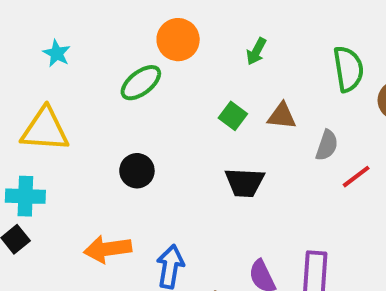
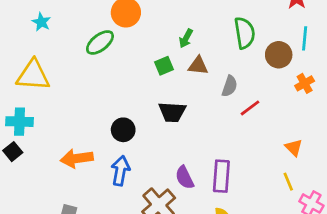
green arrow: (256, 51) -> (186, 38), moved
green square: (233, 116) -> (164, 66), turned 30
black circle: (137, 171) -> (123, 130), moved

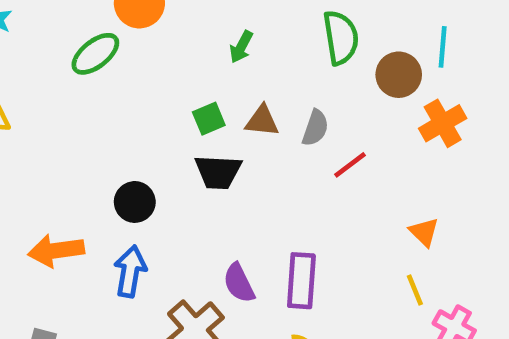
green square: (164, 66) -> (209, 119), moved
brown triangle: (198, 66) -> (262, 121), moved
orange cross: (305, 83) -> (443, 123), size x1.4

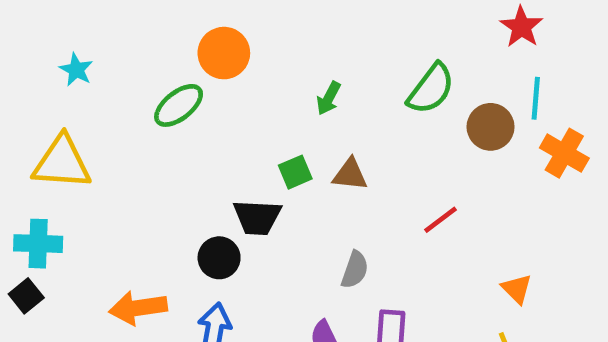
green semicircle: (341, 38) -> (431, 89), turned 46
orange cross: (443, 123) -> (564, 153), moved, turned -30
gray semicircle: (315, 128) -> (355, 270), moved
black trapezoid: (218, 172) -> (257, 217), moved

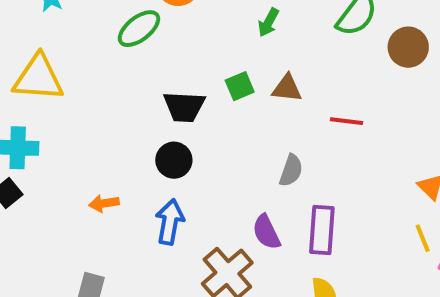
black trapezoid: (257, 217) -> (184, 107), moved
red line: (441, 220) -> (347, 121), moved, turned 44
orange arrow: (138, 308) -> (104, 203), size x0.6

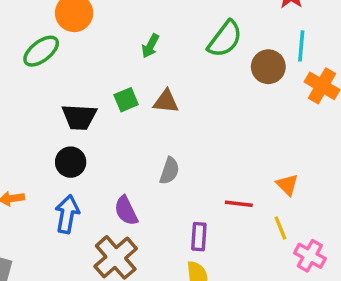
red line: (347, 121) -> (239, 204), moved
purple rectangle: (322, 230) -> (199, 237), moved, size x0.7
purple semicircle: (266, 232) -> (126, 211), moved

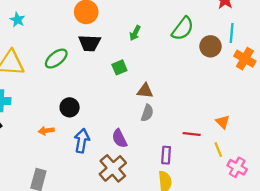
green ellipse: (41, 51) -> (56, 59), moved
brown triangle: (166, 101) -> (145, 91), moved
black trapezoid: (79, 117) -> (90, 43), moved
black circle: (71, 162) -> (70, 107), moved

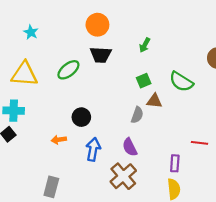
green semicircle: (183, 29) -> (181, 82), moved, turned 85
green square: (119, 67) -> (144, 81), moved
gray semicircle: (147, 113) -> (137, 115), moved

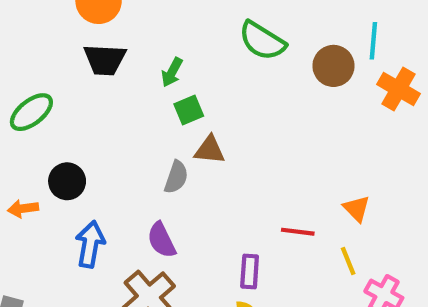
green arrow: (145, 45) -> (172, 72), moved
green ellipse: (68, 70) -> (31, 112), moved
green semicircle: (181, 82) -> (262, 41), moved
orange arrow: (59, 140) -> (23, 209), moved

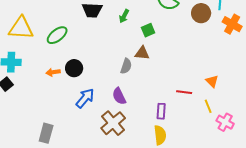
green square: (189, 110) -> (148, 30), moved
orange arrow: (23, 209) -> (53, 72), moved
blue arrow: (90, 244) -> (85, 98), turned 30

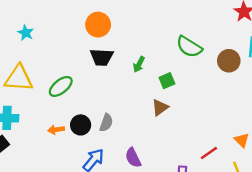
brown triangle: (142, 53) -> (160, 107), turned -42
gray semicircle: (126, 66) -> (106, 123), moved
red line: (184, 92) -> (209, 153), turned -42

